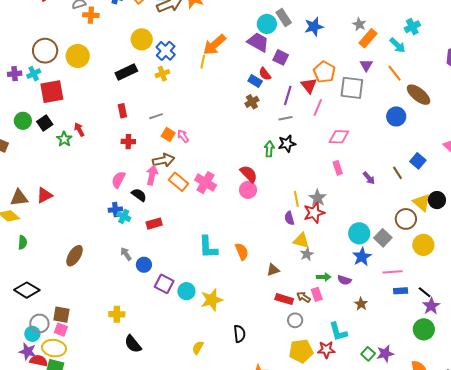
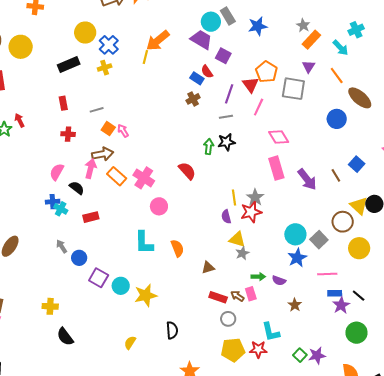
pink diamond: (339, 137) -> (279, 137), turned 55
pink rectangle: (338, 168) -> (276, 168), size x1.6
purple arrow: (369, 178) -> (307, 179), size x1.6
pink circle: (248, 190) -> (159, 206), moved
purple star: (431, 306) -> (341, 305), moved

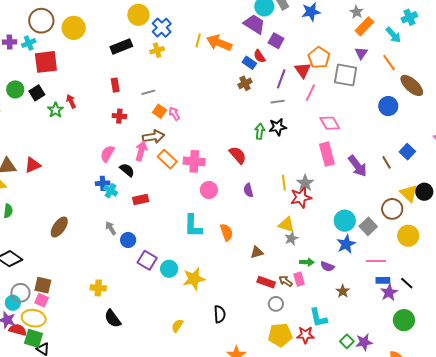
orange arrow: (158, 41) -> (219, 43), moved, turned 60
pink cross: (144, 178) -> (194, 161), turned -30
purple semicircle: (226, 217) -> (248, 190), moved

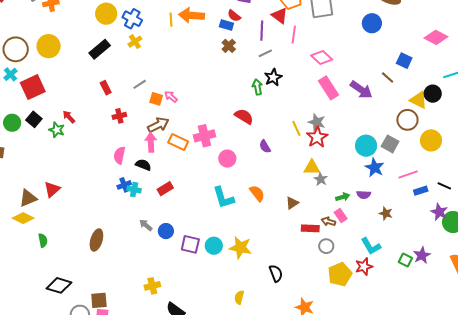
yellow star: (194, 279) -> (240, 248), turned -30
purple star: (389, 292) -> (439, 212), moved

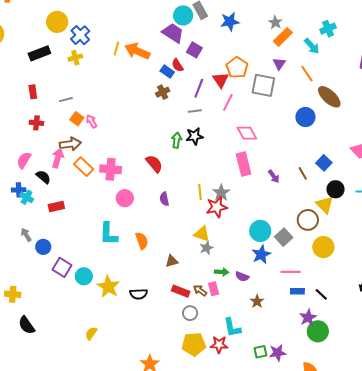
purple arrow: (361, 90) -> (274, 176), size x0.6
black circle: (433, 94) -> (336, 189), moved
green square: (405, 260) -> (260, 352), turned 32
black semicircle: (276, 273) -> (139, 294), moved, turned 90

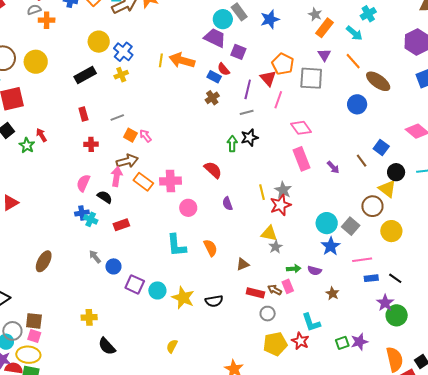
red star: (219, 345) -> (300, 341), turned 30

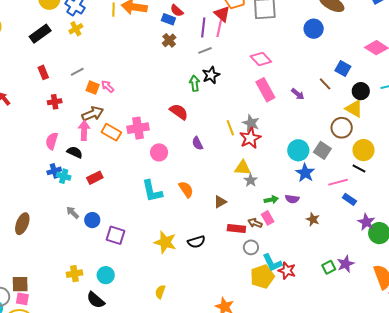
pink line: (278, 100) -> (219, 28), moved
blue rectangle: (371, 278) -> (349, 199), turned 48
black line: (395, 278) -> (359, 168), moved
cyan circle: (157, 290) -> (106, 275), moved
cyan L-shape: (311, 322) -> (272, 263), moved

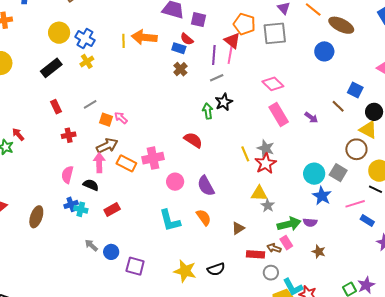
purple semicircle: (197, 143) -> (206, 186), moved, size x1.5
green arrow: (271, 200) -> (289, 224), size x1.6
brown star: (313, 219) -> (319, 252), moved
brown ellipse: (22, 224) -> (36, 217), moved

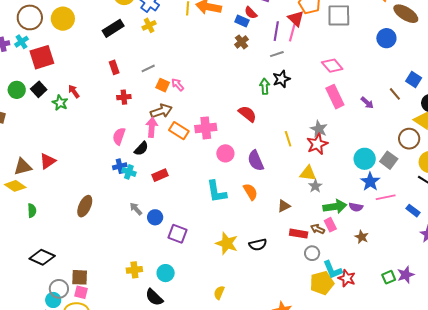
yellow line: (245, 154) -> (288, 139), moved
black semicircle: (91, 185) -> (141, 149), turned 105
pink line: (355, 204) -> (386, 197), moved
brown ellipse: (36, 217) -> (85, 206), moved

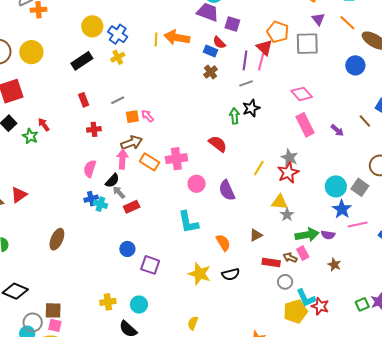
orange square: (163, 85) -> (132, 117), turned -32
yellow line: (288, 139) -> (259, 168), turned 49
orange semicircle: (250, 192) -> (223, 243), moved
gray arrow: (136, 209) -> (119, 192), moved

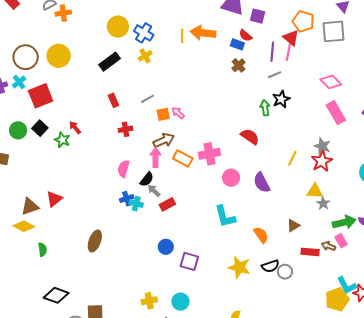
gray circle: (285, 282) -> (285, 272), moved

